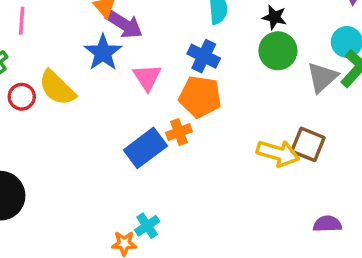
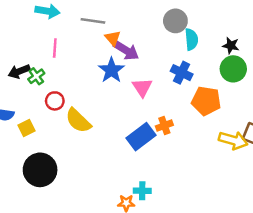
yellow semicircle: (57, 88) -> (78, 121), moved
orange pentagon: (200, 97) -> (206, 101), moved
cyan cross: (147, 226) -> (142, 191), turned 35

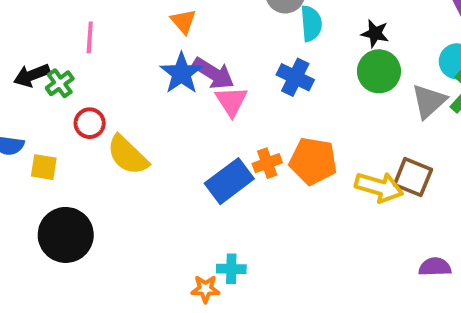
purple arrow: (126, 50) -> (213, 73), moved
orange pentagon: (206, 101) -> (313, 161), moved
yellow square: (26, 128) -> (44, 167), turned 35

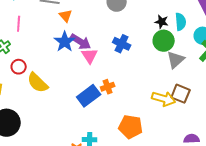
cyan semicircle: (311, 23) -> (181, 22), moved
gray triangle: (429, 101) -> (176, 60), moved
orange pentagon: (313, 161) -> (131, 127), moved

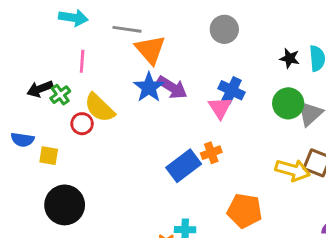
orange triangle: (66, 16) -> (150, 50), size x1.6
green circle: (164, 41) -> (288, 103), moved
pink triangle: (90, 56) -> (220, 108), moved
yellow semicircle: (38, 83) -> (99, 108), moved

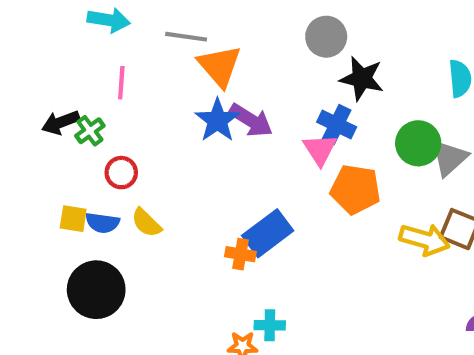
black star: (290, 58) -> (362, 78), moved, size x1.5
yellow semicircle: (99, 108) -> (146, 223), moved, size x0.7
blue semicircle: (23, 140) -> (102, 223), moved
orange cross: (211, 153) -> (240, 254), moved, turned 30
orange pentagon: (245, 211) -> (355, 189), moved

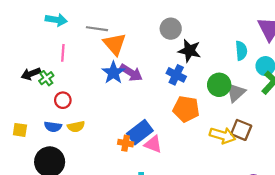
pink triangle: (320, 150) -> (153, 144), moved, turned -36
yellow square: (73, 219) -> (20, 130), moved
yellow semicircle: (146, 223) -> (76, 127), turned -56

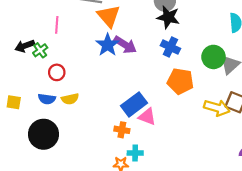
black star: (189, 51) -> (168, 17), moved
orange cross: (126, 143) -> (122, 130), moved

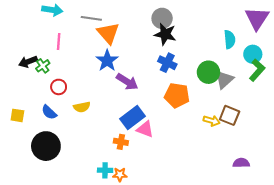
purple arrow: (125, 45) -> (127, 82), moved
blue semicircle: (47, 99) -> (49, 112), turned 35
yellow semicircle: (70, 99) -> (82, 107), moved
yellow arrow: (217, 108) -> (212, 121), size x0.7
cyan cross: (135, 153) -> (105, 170), moved

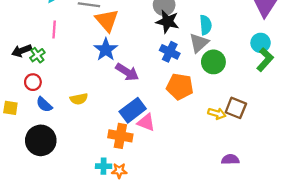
cyan semicircle: (230, 39) -> (206, 25), moved
gray triangle: (224, 80) -> (199, 43), moved
red circle: (59, 87) -> (33, 82), moved
orange cross: (121, 142) -> (120, 136), size x1.5
purple semicircle: (241, 163) -> (230, 159), moved

